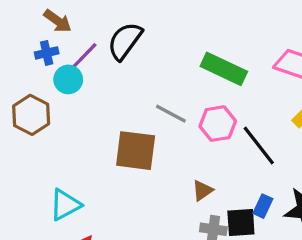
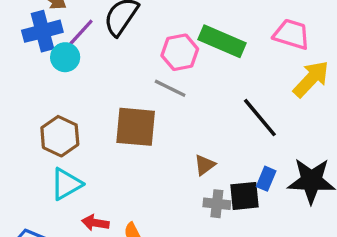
blue cross: (47, 53) -> (42, 31), size x1.6
brown hexagon: (31, 115) -> (60, 136), moved
pink hexagon: (218, 124) -> (180, 52), moved

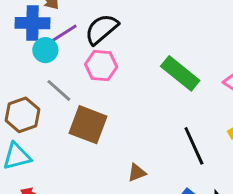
pink hexagon: (180, 52) -> (101, 66), moved
gray line: (170, 88) -> (59, 90), moved

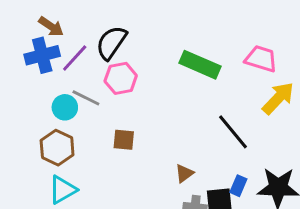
cyan circle: (45, 50) -> (65, 107), moved
gray line: (59, 90) -> (86, 98), moved
brown square: (88, 125) -> (124, 140), size x0.6

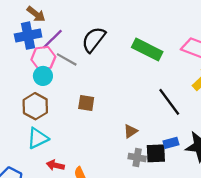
black semicircle: (111, 43) -> (94, 40), moved
pink hexagon: (121, 78) -> (43, 58), moved
gray line: (86, 98) -> (67, 59), moved
blue rectangle: (238, 186) -> (171, 143), turned 48

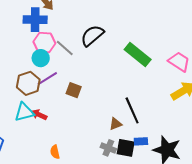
purple line: (53, 39) -> (47, 79), moved
black line: (169, 102) -> (132, 110), moved
brown triangle: (131, 131) -> (116, 124), moved
red arrow: (55, 165) -> (39, 115), moved

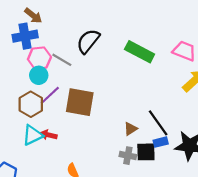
brown square: (74, 90) -> (80, 102), size x1.8
black line: (132, 110) -> (158, 123), moved

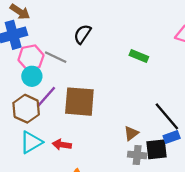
black semicircle: (88, 41) -> (82, 34), size x0.7
green rectangle: (140, 52) -> (139, 56), moved, size x0.6
brown triangle: (130, 129) -> (131, 133), moved
red arrow: (48, 135) -> (62, 145), moved

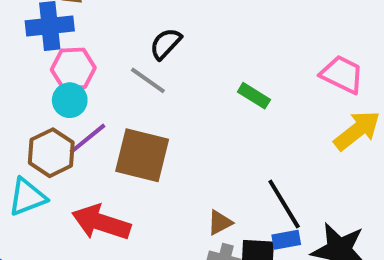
gray line: (56, 57) -> (148, 80), moved
cyan triangle: (31, 142) -> (27, 197), moved
red arrow: (62, 145) -> (101, 222), size x1.8

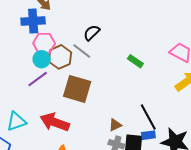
purple line: (88, 139) -> (38, 79), moved
brown hexagon: (51, 153) -> (60, 57), moved
cyan triangle: (27, 197) -> (16, 121), moved

